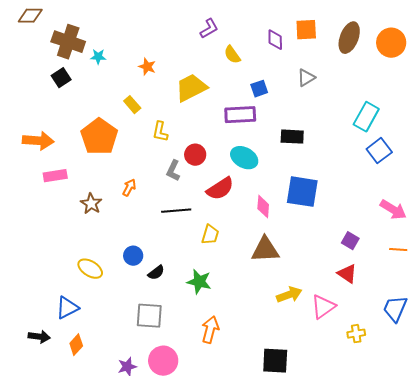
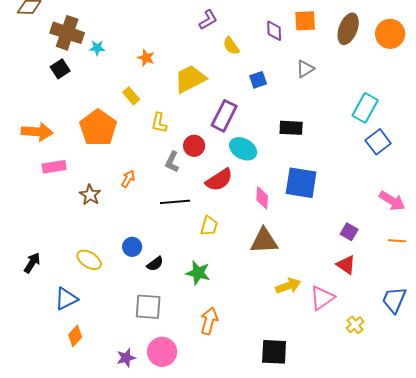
purple rectangle: (240, 115) -> (224, 116), moved, turned -60
yellow cross: (356, 334) -> (355, 325), turned -30
black arrow: (39, 337) -> (32, 263), moved, turned -65

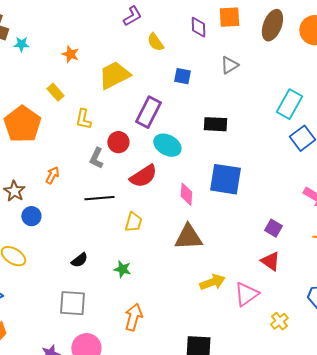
blue square: (258, 80) -> (182, 76), turned 30
blue circle: (132, 247) -> (31, 216), moved
green star: (198, 273) -> (122, 269), size x0.7

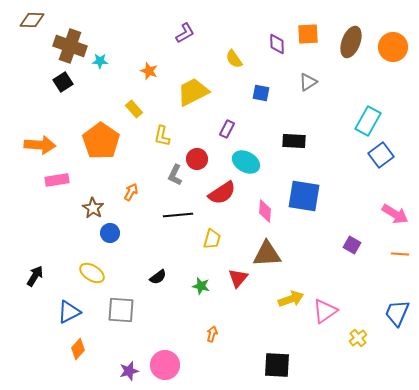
purple L-shape: (132, 16) -> (185, 33), moved
purple rectangle: (148, 112) -> (227, 129), size x0.6
red triangle: (270, 261) -> (238, 278), moved, turned 35
gray square: (72, 303) -> (121, 310), moved
orange arrow: (133, 317) -> (212, 334), size x0.6

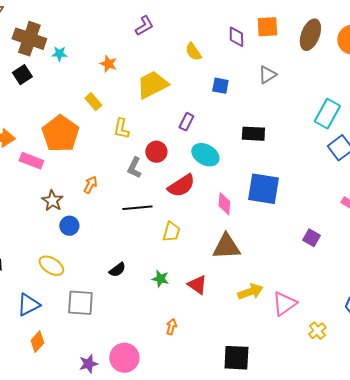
pink rectangle: (57, 180) -> (31, 161), moved, turned 30
red triangle: (238, 278) -> (197, 285), moved, turned -35

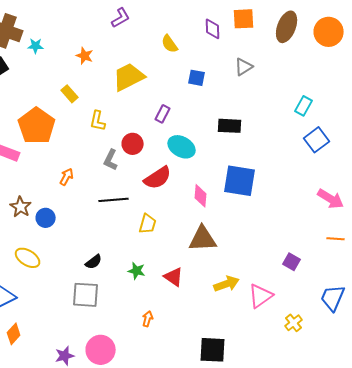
cyan rectangle: (327, 114) -> (304, 106), size x0.7
brown star: (52, 201) -> (21, 207), moved
purple square: (311, 238) -> (292, 262), moved
gray square: (80, 303) -> (86, 295), moved

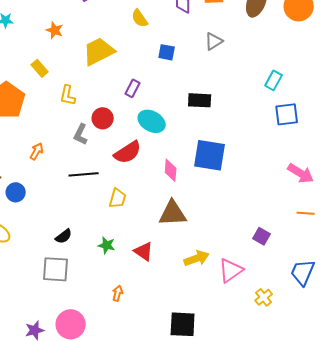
blue square: (317, 140) -> (287, 114), turned 30

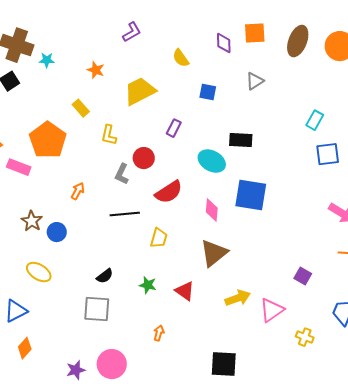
cyan ellipse: (152, 121) -> (212, 161), moved
brown triangle: (173, 213) -> (214, 253), turned -36
yellow cross: (264, 297) -> (305, 337), turned -30

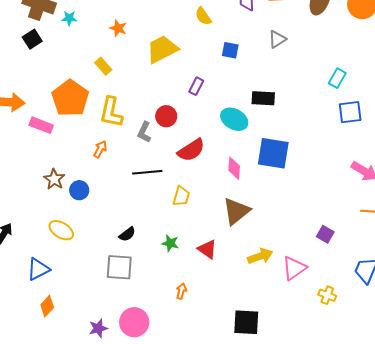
yellow L-shape: (109, 135) -> (111, 112), moved, size x1.5

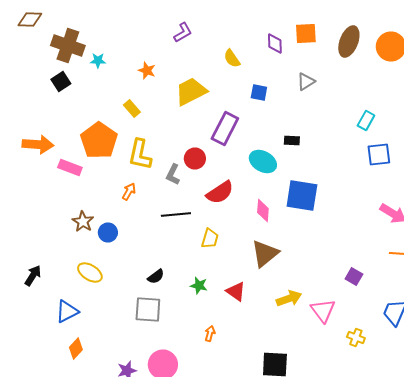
purple rectangle: (196, 86) -> (225, 128), size x1.8
black rectangle: (263, 98) -> (292, 140), size x0.7
pink triangle: (294, 268) -> (323, 310), turned -32

